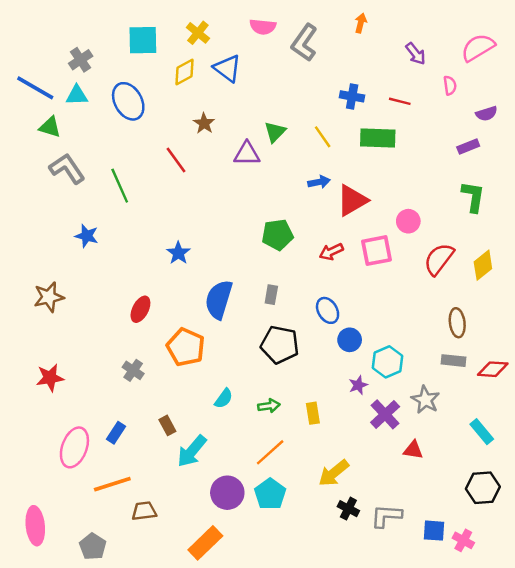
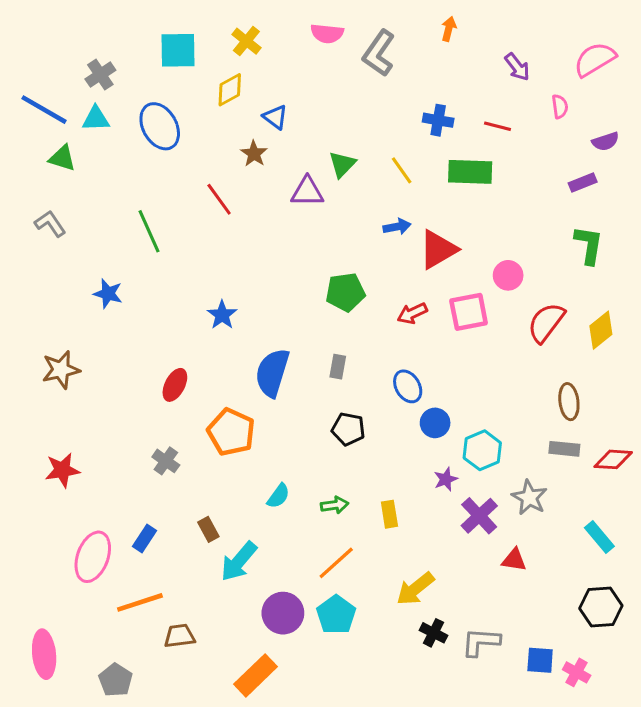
blue triangle: (227, 68) -> (275, 117), moved, size x0.7
gray L-shape: (67, 169) -> (50, 224), moved, size x0.7
black pentagon: (280, 345) -> (348, 429), size x0.7

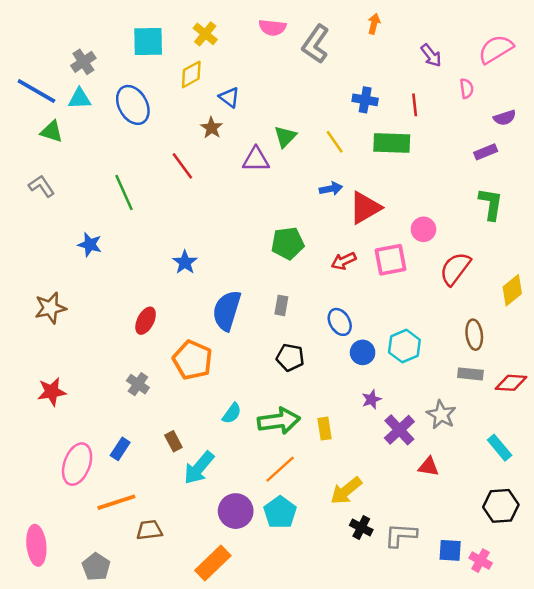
red line: (497, 126) -> (415, 105), turned 70
yellow diamond: (601, 330) -> (512, 290), moved
cyan hexagon: (482, 450) -> (404, 346), moved
green arrow: (335, 505) -> (279, 421), size x1.8

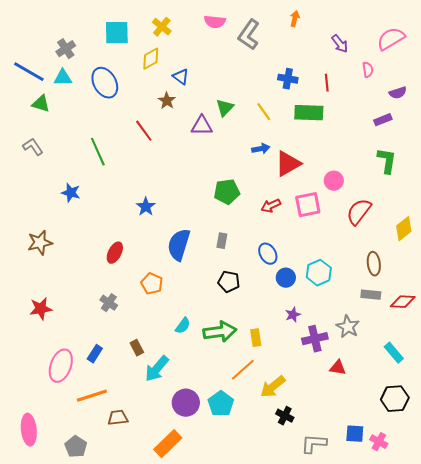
orange pentagon: (193, 360) -> (152, 284), size x0.7
purple cross: (399, 430) -> (315, 339), turned 30
orange line: (280, 469) -> (243, 370), moved
gray L-shape: (401, 535) -> (314, 444), moved

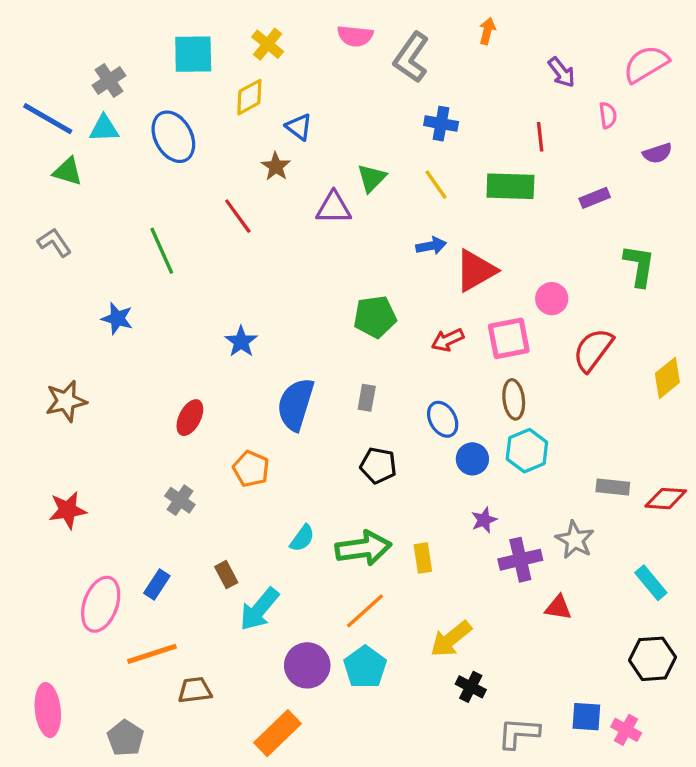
blue cross: (288, 79) -> (441, 124), moved
purple rectangle: (383, 120) -> (595, 198), moved
brown ellipse: (374, 264) -> (514, 399), moved
orange line: (243, 370) -> (365, 611), moved

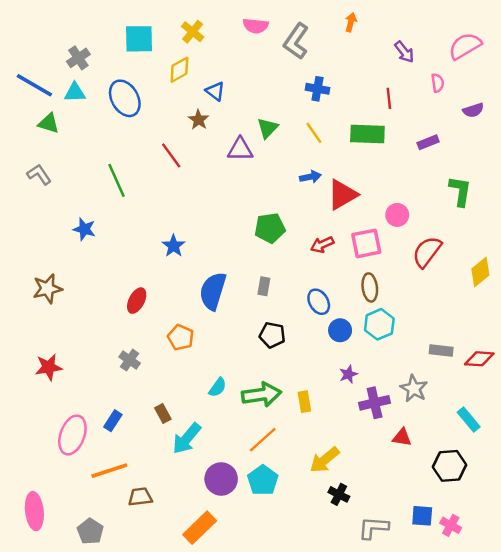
black hexagon: (652, 659) -> (450, 466), moved

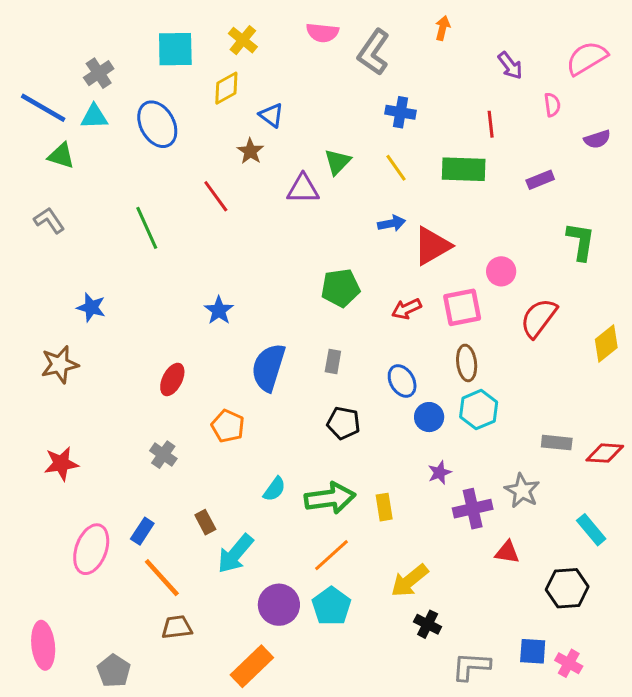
blue star: (84, 229) -> (91, 307), moved
orange line: (109, 471) -> (162, 578), moved, turned 66

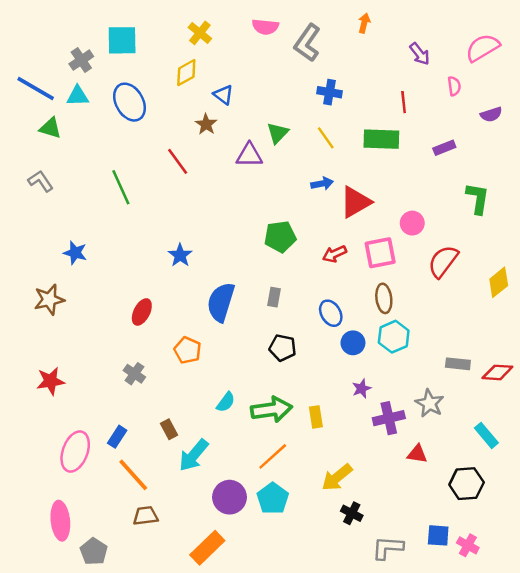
cyan square: (175, 49) -> (122, 40), moved
pink ellipse: (43, 645) -> (60, 521), moved

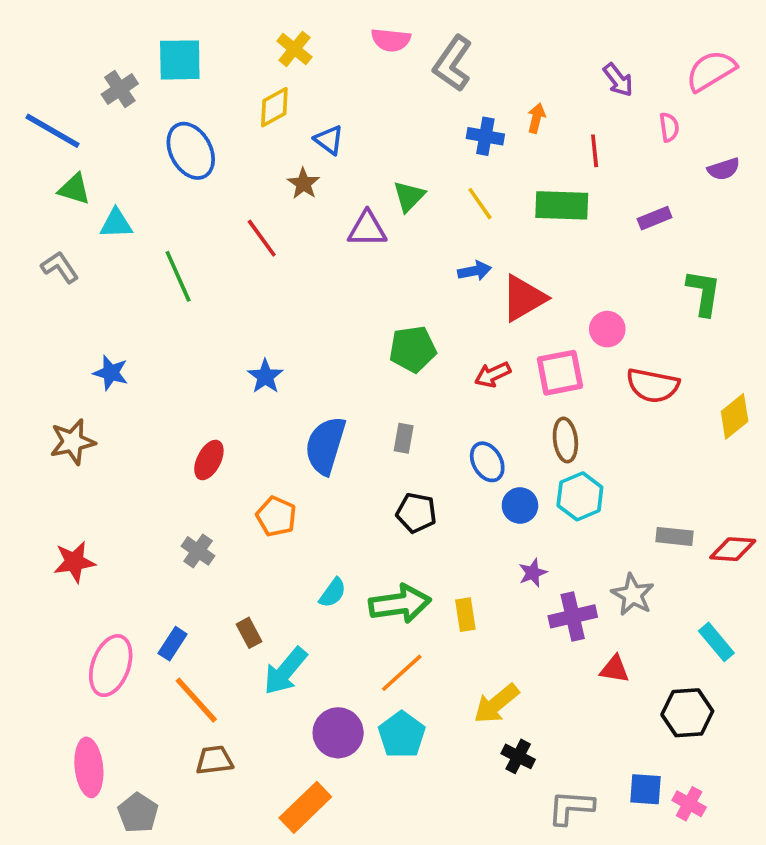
orange arrow: (364, 23) -> (536, 118), moved
cyan triangle: (78, 96) -> (116, 224), moved
red semicircle: (443, 261) -> (653, 385), turned -116

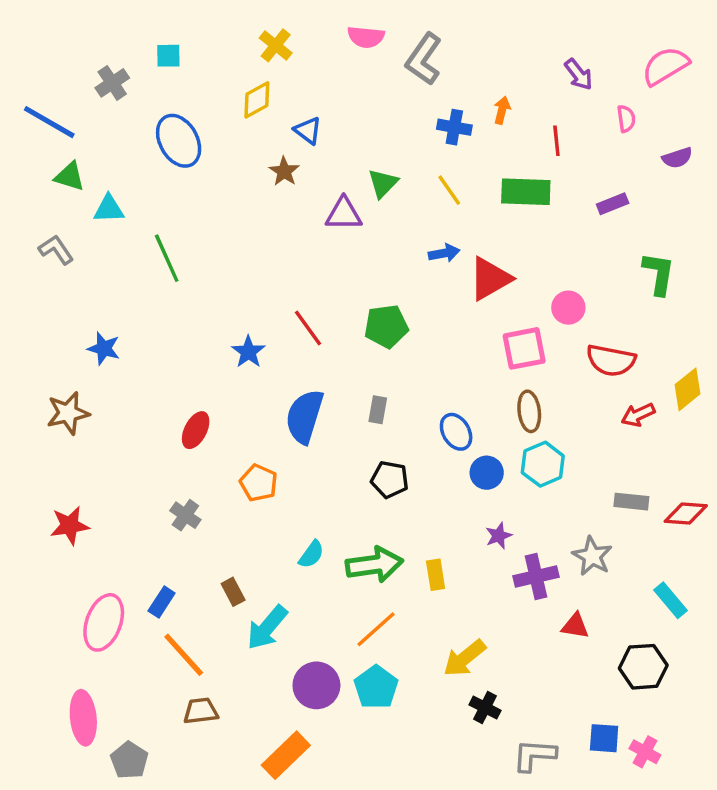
cyan square: (180, 60) -> (168, 56), size x0.6
red line: (262, 238) -> (308, 328), moved
red arrow: (493, 375) -> (638, 415), moved

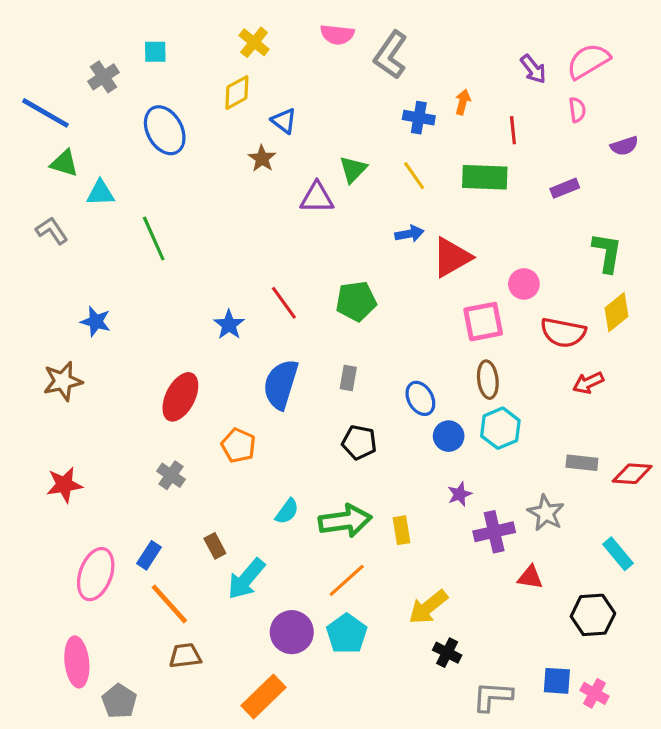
pink semicircle: (665, 66) -> (588, 61), moved
yellow diamond: (687, 389) -> (616, 312), moved
red ellipse: (196, 430) -> (180, 397), size x1.4

